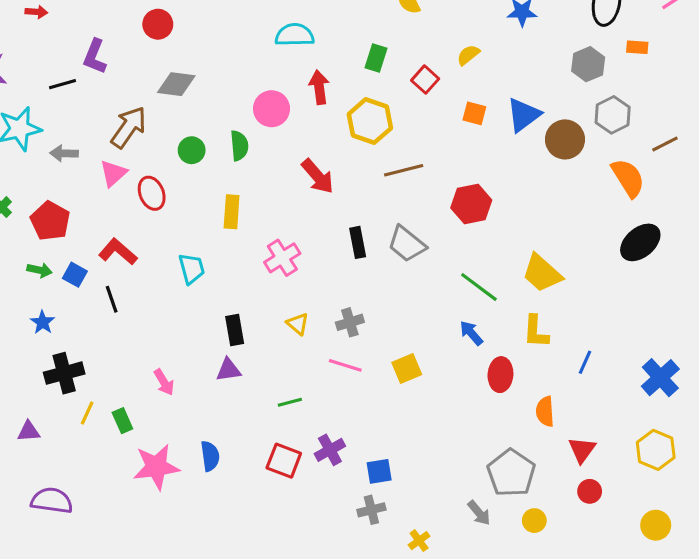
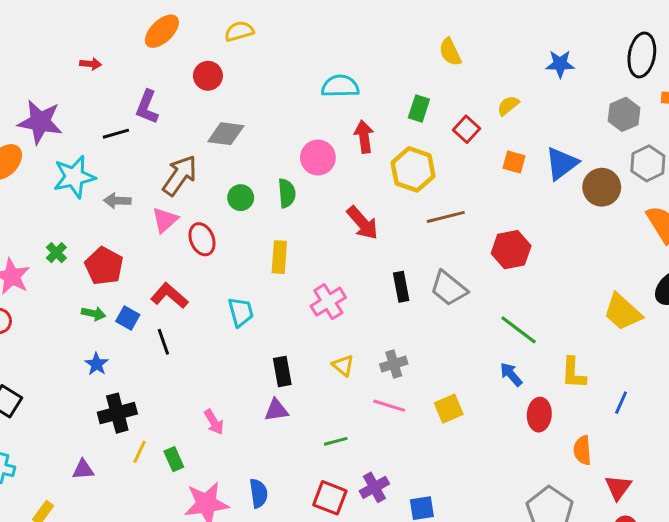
yellow trapezoid: (542, 273) -> (623, 312), moved

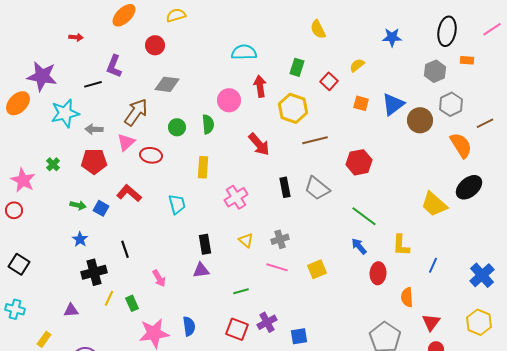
red ellipse: (202, 239) -> (151, 155), turned -60
red pentagon: (104, 266) -> (94, 161), moved, turned -30
black line: (163, 342) -> (125, 249), moved

